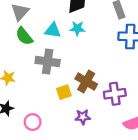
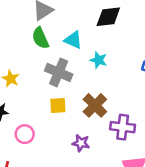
cyan star: (77, 28) -> (99, 60), moved
yellow square: (64, 92) -> (58, 105), moved

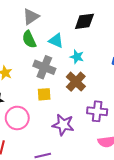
brown cross: (95, 105) -> (76, 82), moved
pink circle: (25, 134) -> (17, 118), size x1.5
purple star: (81, 143) -> (63, 125), size x1.5

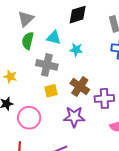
green semicircle: (29, 39) -> (28, 41), turned 48
brown cross: (76, 82) -> (80, 87), moved

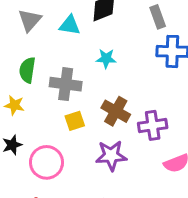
cyan triangle: (54, 38) -> (70, 25), moved
green semicircle: (28, 41) -> (27, 70), moved

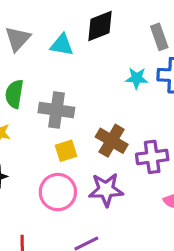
cyan star: (106, 58) -> (137, 78), moved
pink circle: (46, 162) -> (58, 192), moved

